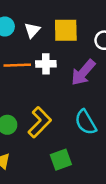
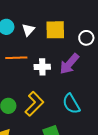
white cross: (46, 64) -> (42, 67), moved

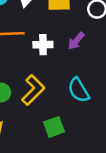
purple arrow: (69, 64) -> (76, 41), size x0.7

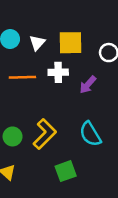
white cross: (43, 45) -> (58, 72), moved

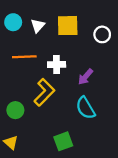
white cross: (58, 72) -> (57, 65), moved
purple arrow: (88, 85) -> (85, 77), moved
yellow L-shape: (45, 134) -> (44, 92), moved

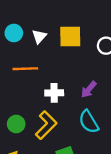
white cross: (57, 65) -> (54, 93), moved
yellow L-shape: (44, 92) -> (46, 125), moved

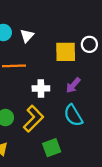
yellow square: (70, 36) -> (66, 52), moved

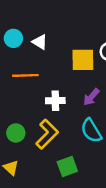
white triangle: (27, 36) -> (40, 42), turned -40

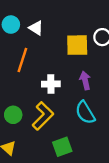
orange line: (25, 75) -> (22, 60), turned -70
purple arrow: (91, 97) -> (85, 81), turned 126

